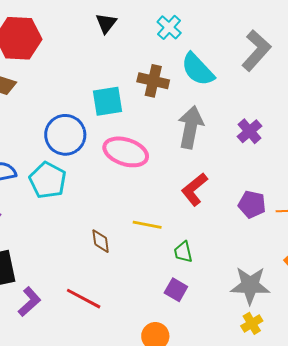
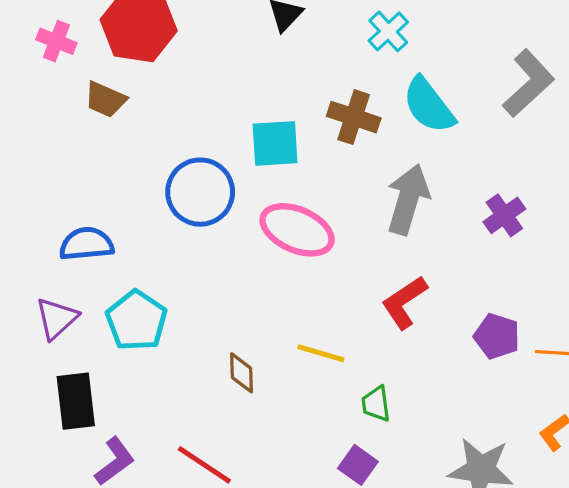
cyan pentagon: (48, 180) -> (136, 321), moved

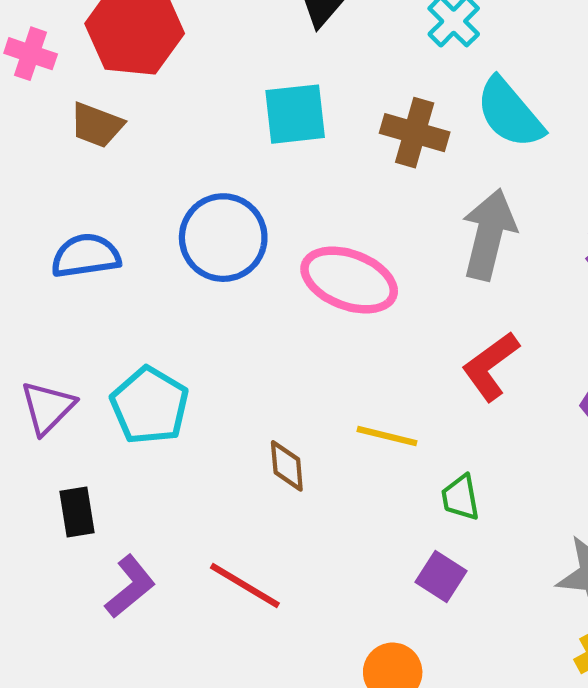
cyan square: (275, 143) -> (295, 114), moved
blue semicircle: (86, 244) -> (86, 256), moved
black rectangle: (76, 401) -> (77, 512), size x0.7

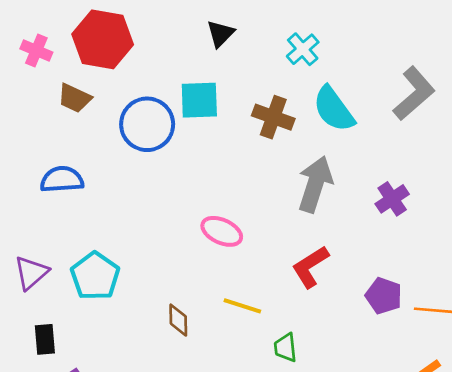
blue circle: (223, 238) -> (147, 124), moved
pink ellipse: (349, 280) -> (222, 231), moved, size x0.7

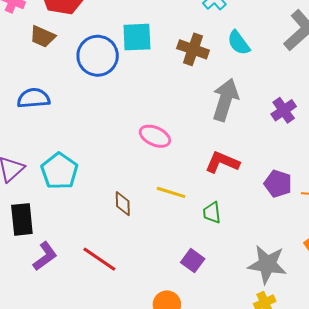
cyan semicircle: (334, 109) -> (239, 43), size x0.7
red L-shape: (310, 267) -> (222, 162), turned 56
black rectangle: (45, 339) -> (22, 219), size x1.4
green trapezoid: (286, 348) -> (212, 213), moved

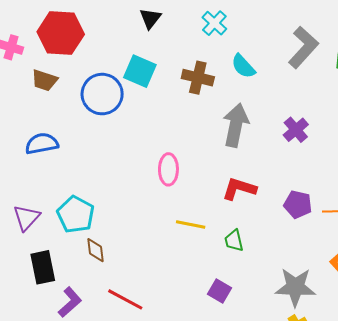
cyan square: (137, 37) -> (140, 71), turned 32
pink ellipse: (155, 136) -> (168, 169), turned 72
brown diamond: (123, 204) -> (96, 250), moved

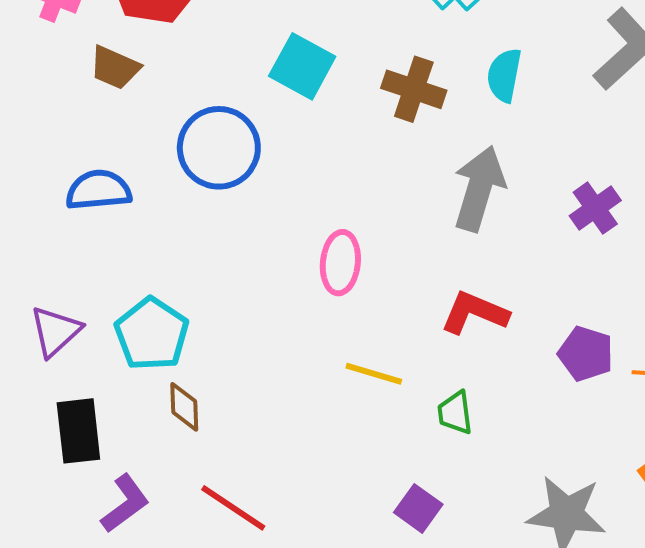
cyan semicircle: (243, 66) -> (504, 75), turned 48
blue circle: (102, 94) -> (219, 148), moved

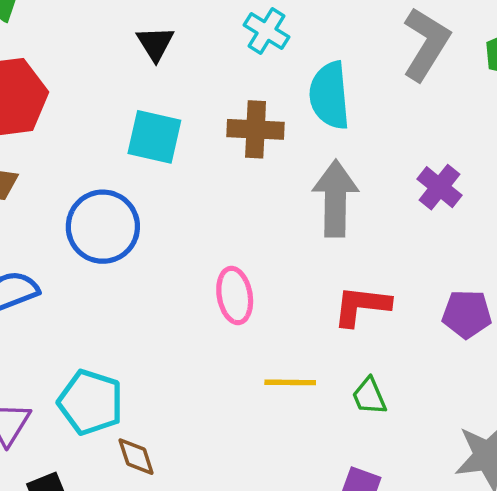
cyan semicircle: (504, 75) -> (329, 95), size x1.4

